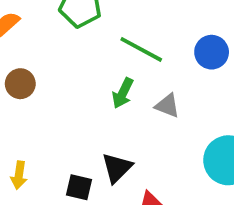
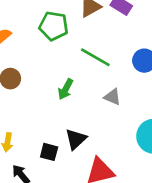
green arrow: (123, 93) -> (66, 89), moved

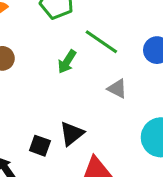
green arrow: (66, 89) -> (67, 62), moved

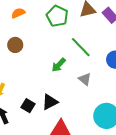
green arrow: (67, 62) -> (59, 65), moved

